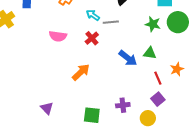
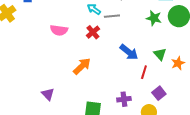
green triangle: (150, 53) -> (160, 54), moved, turned 40
red line: (158, 78) -> (144, 72), moved, turned 40
purple triangle: (47, 108) -> (48, 94), moved

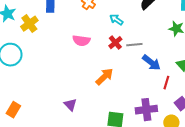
gray line: (112, 16) -> (134, 45), moved
purple cross: (124, 99) -> (146, 110), size x1.5

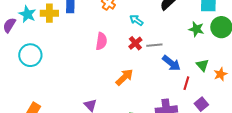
yellow cross: (29, 24) -> (49, 13), moved, turned 36
pink semicircle: (81, 41) -> (101, 41), turned -90

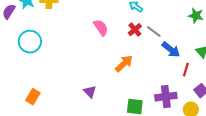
pink semicircle: (101, 41) -> (101, 28), turned -42
gray line: (154, 45) -> (154, 32), turned 42

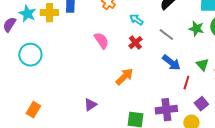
gray line: (154, 32) -> (166, 35), moved
purple triangle: (90, 92) -> (90, 105), turned 40

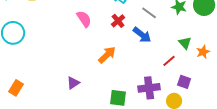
blue arrow: (171, 63) -> (142, 35), moved
red line: (186, 83) -> (169, 61), turned 32
purple square: (201, 104) -> (184, 82), turned -32

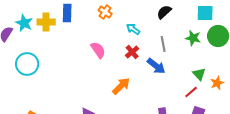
gray line: (149, 13) -> (163, 44), turned 42
red line: (169, 61) -> (191, 92), moved

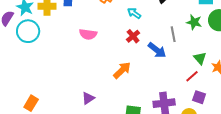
gray line: (163, 44) -> (173, 34), moved
pink semicircle: (98, 50) -> (88, 34), moved, turned 132
cyan circle: (27, 64) -> (28, 31), moved

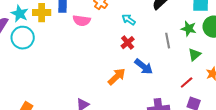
pink semicircle: (88, 34) -> (82, 21), moved
blue arrow: (157, 50) -> (144, 67), moved
green triangle: (200, 58) -> (195, 55), moved, turned 32

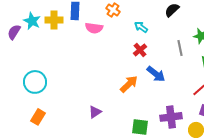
cyan circle: (23, 38) -> (35, 82), moved

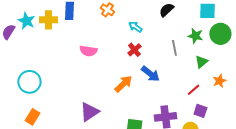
pink semicircle: (94, 28) -> (88, 51), moved
purple triangle: (95, 112) -> (89, 112), size x1.5

